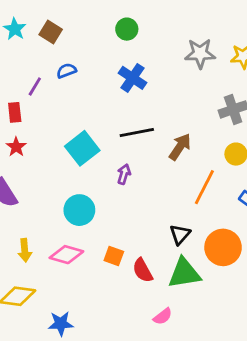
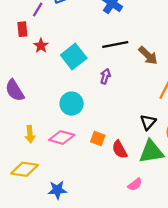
red star: (16, 147) -> (41, 46), moved
brown arrow: (180, 147) -> (148, 55), turned 100

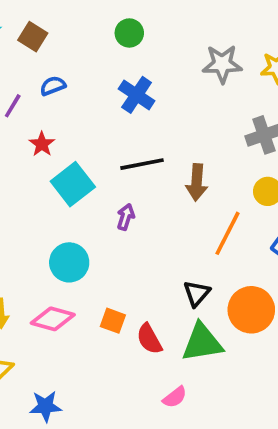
red star: (41, 46) -> (42, 144), moved
brown arrow: (148, 55) -> (197, 182), turned 50

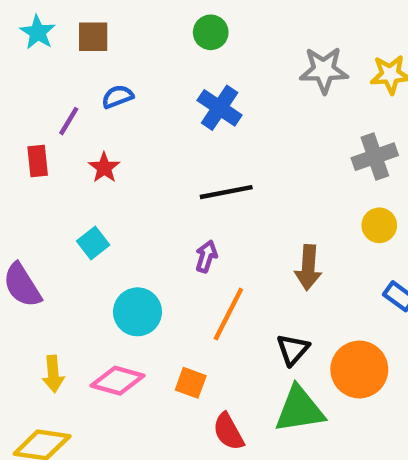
brown square: (33, 37) -> (93, 37), turned -32
brown arrow: (197, 182) -> (308, 267), moved
cyan square: (73, 184) -> (93, 243), moved, size x0.6
orange line: (228, 233) -> (228, 314), moved
red semicircle: (149, 339) -> (228, 432), moved

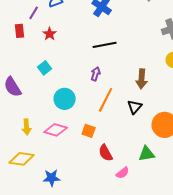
black triangle: (293, 350) -> (135, 107), moved
green triangle: (299, 409) -> (147, 154), moved, size x0.7

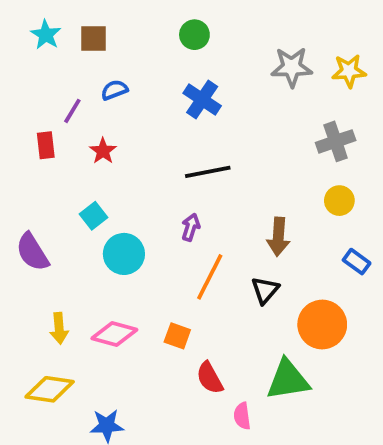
cyan circle: (65, 99) -> (124, 254), moved
green triangle: (147, 154) -> (288, 380), size x1.4
pink semicircle: (123, 173) -> (242, 416), turned 120

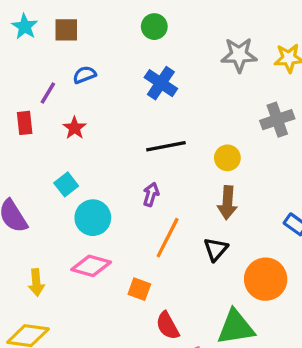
yellow circle: (339, 201) -> (227, 158), moved
pink diamond: (114, 334) -> (91, 266), moved

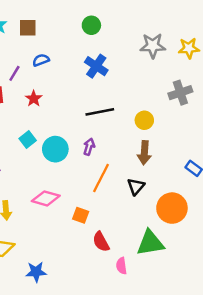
cyan circle: (93, 218) -> (55, 149), moved

